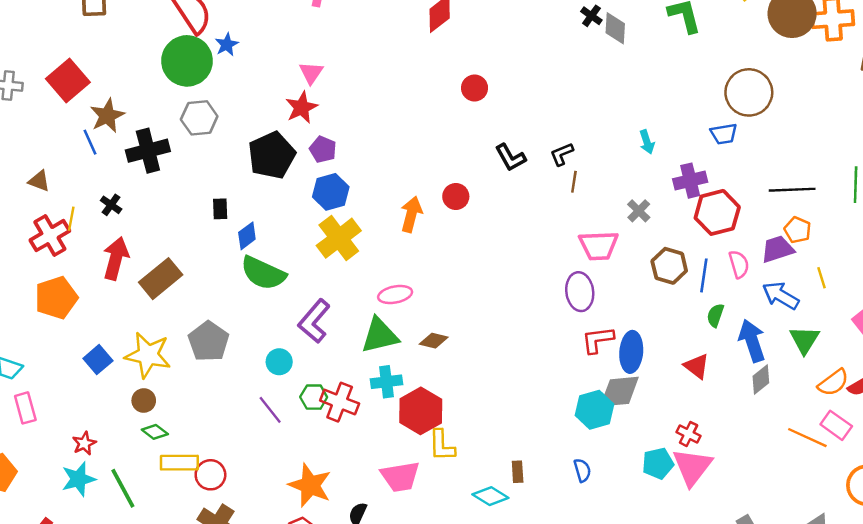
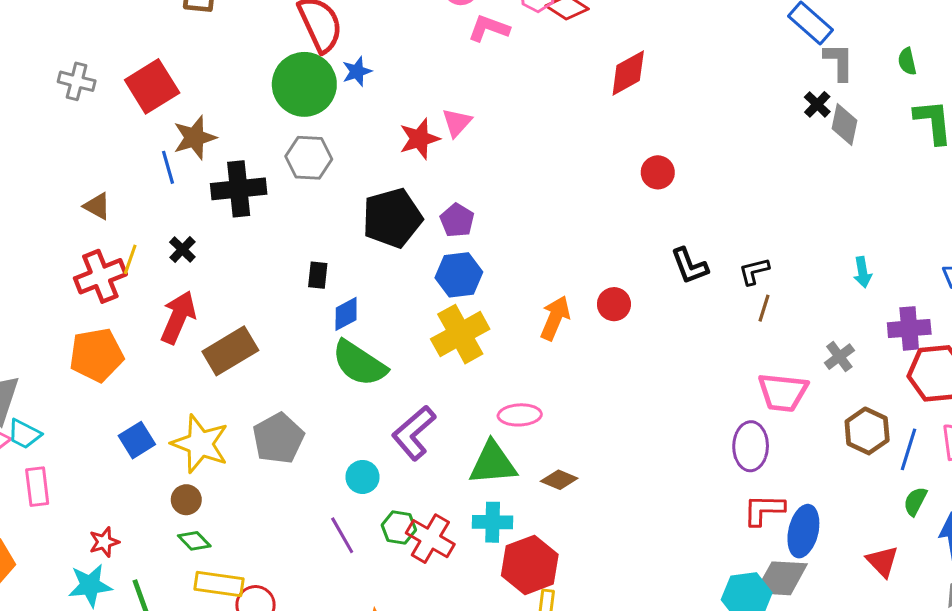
red star: (302, 107) -> (419, 139), moved

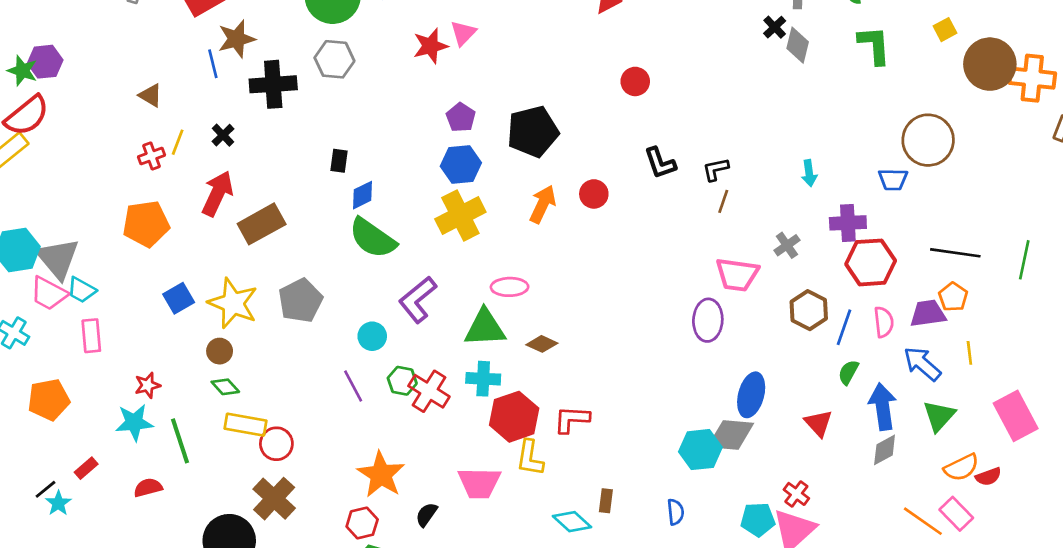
black pentagon: (392, 218) -> (533, 132), moved
red cross: (100, 276) -> (152, 156), size x0.6
red L-shape: (764, 510) -> (572, 419), moved

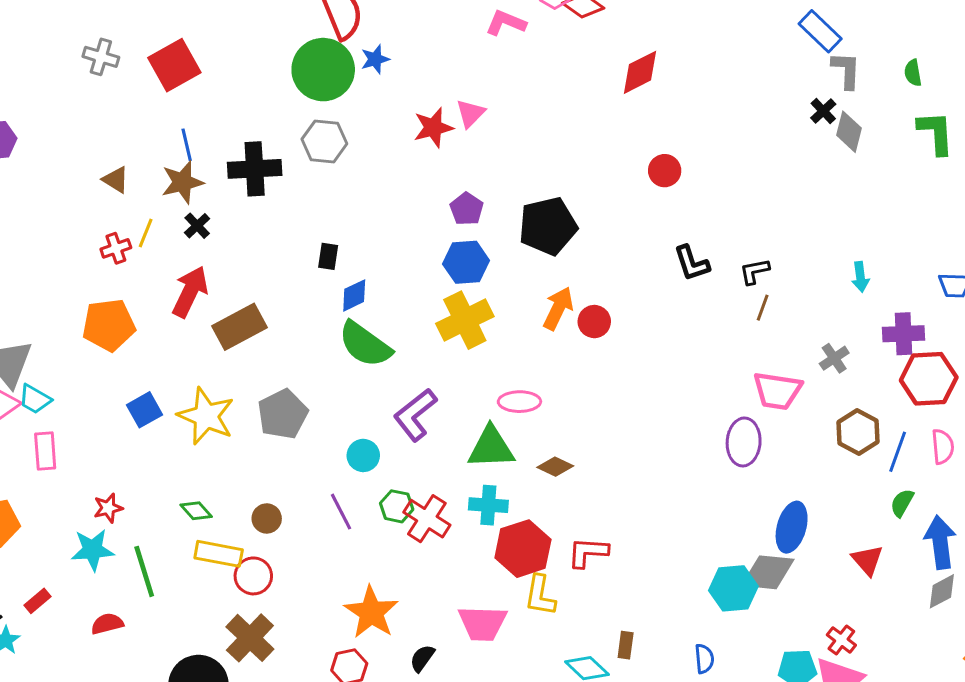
brown star: (237, 39) -> (182, 182), moved
red circle: (594, 194) -> (594, 322), moved
brown circle: (220, 351) -> (267, 518), moved

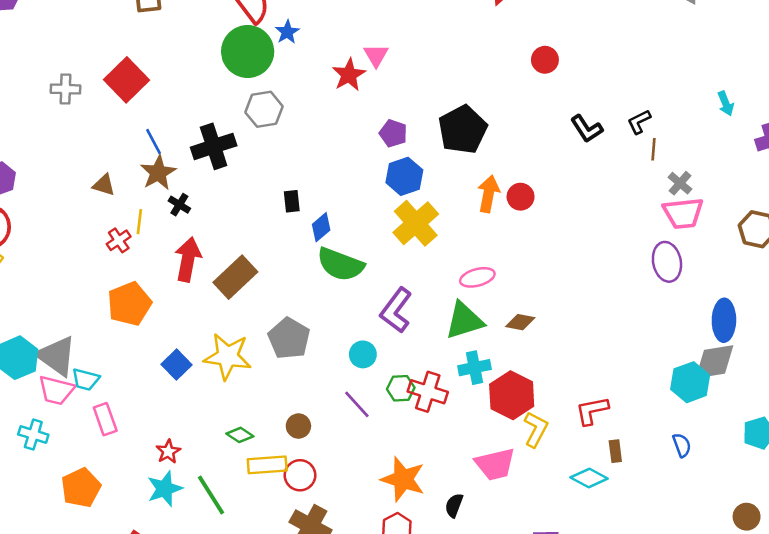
gray cross: (834, 358) -> (680, 183), moved
red L-shape: (588, 552) -> (592, 411), moved
yellow L-shape: (540, 595) -> (536, 429), turned -147

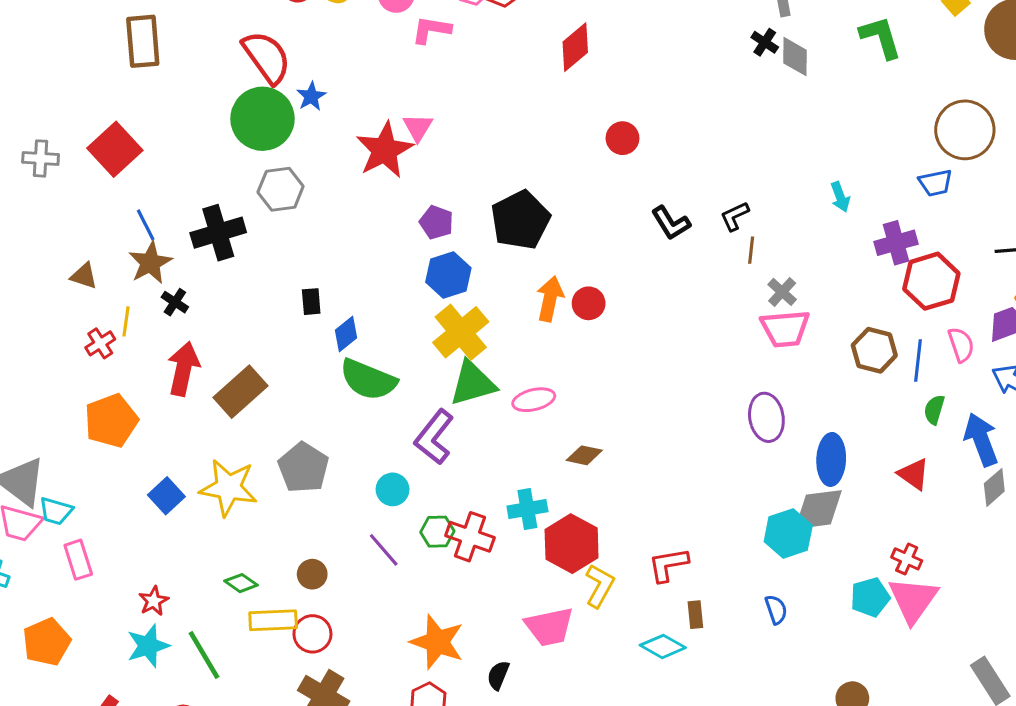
red star: (349, 75) -> (385, 150), size x1.4
purple ellipse: (667, 262) -> (766, 417), moved
green triangle: (464, 321) -> (473, 383), moved

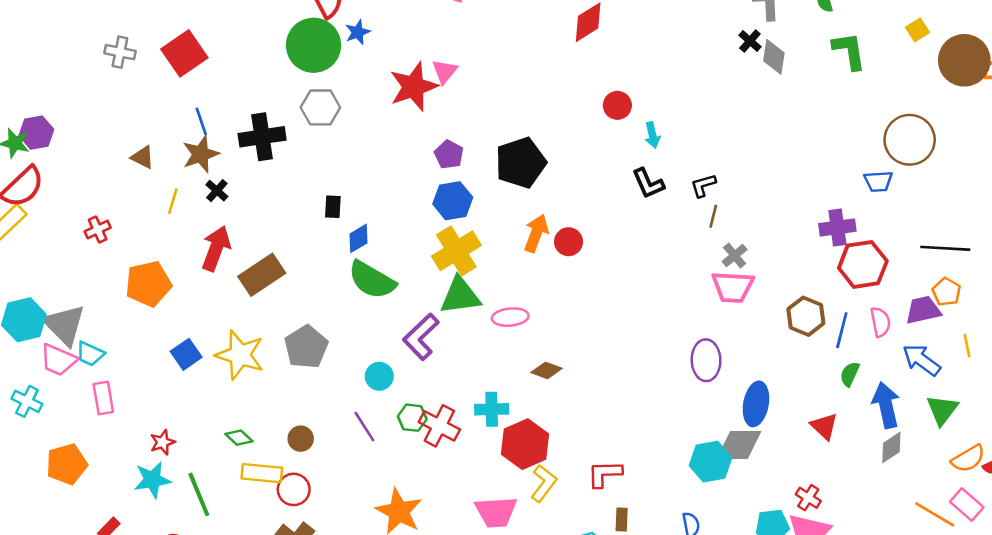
cyan arrow: (840, 197) -> (652, 135), moved
red cross: (100, 343) -> (98, 229), moved

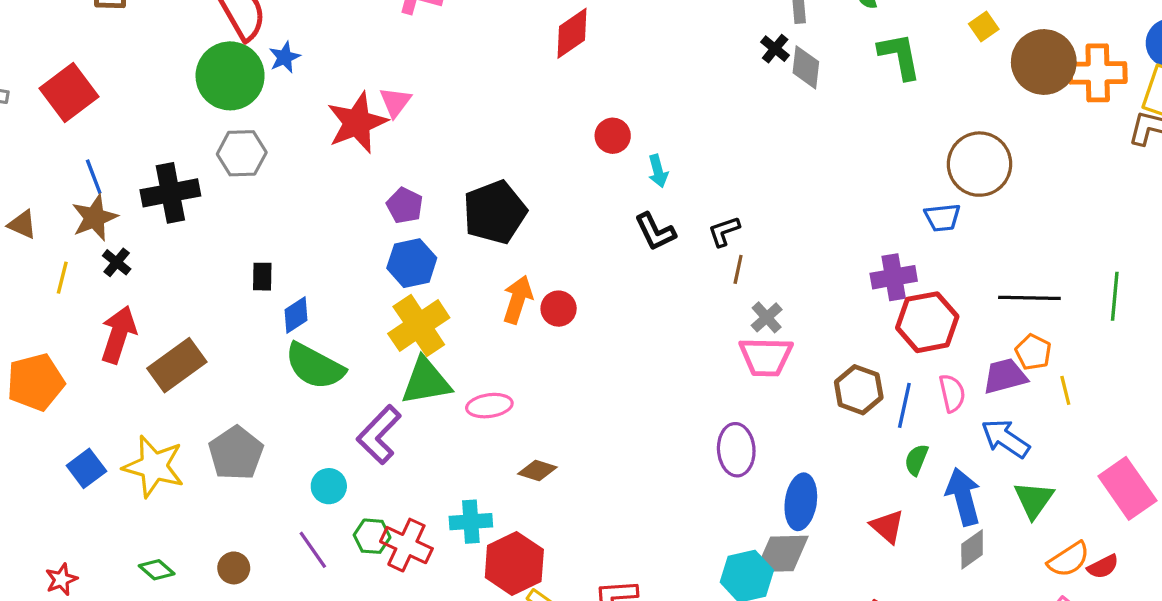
yellow line: (967, 346) -> (1065, 390), moved

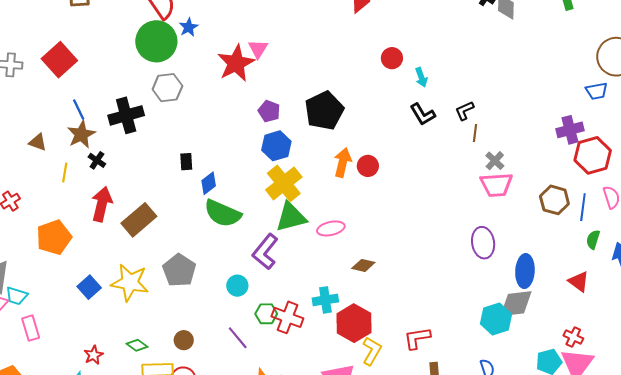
purple line: (313, 550) -> (238, 338), moved
red star: (61, 579) -> (93, 355), moved

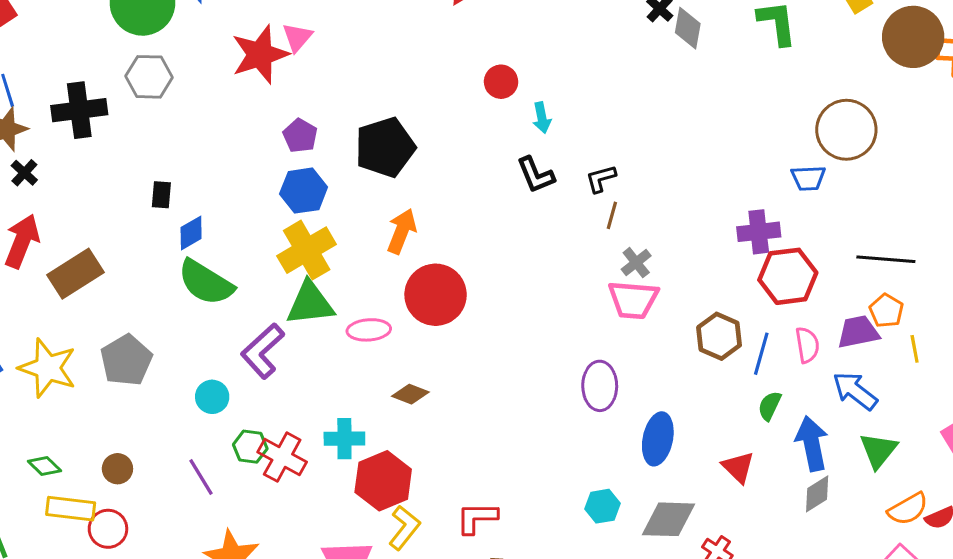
red circle: (368, 166) -> (436, 295), moved, size x1.8
gray diamond: (516, 304) -> (668, 519), moved
cyan hexagon: (496, 319) -> (603, 506), size x0.7

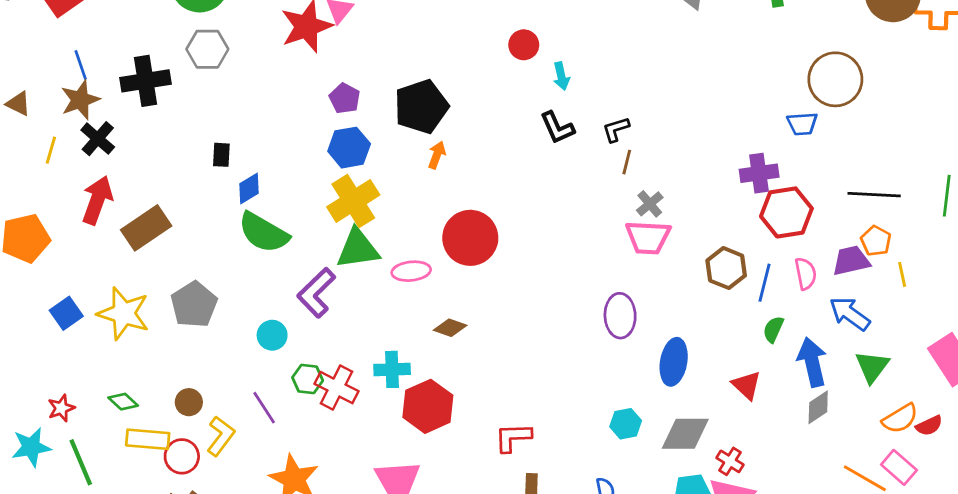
black cross: (24, 173) -> (98, 139), size x1.4
orange arrow: (402, 231) -> (437, 155), moved, size x0.7
yellow L-shape: (404, 528) -> (221, 436), moved

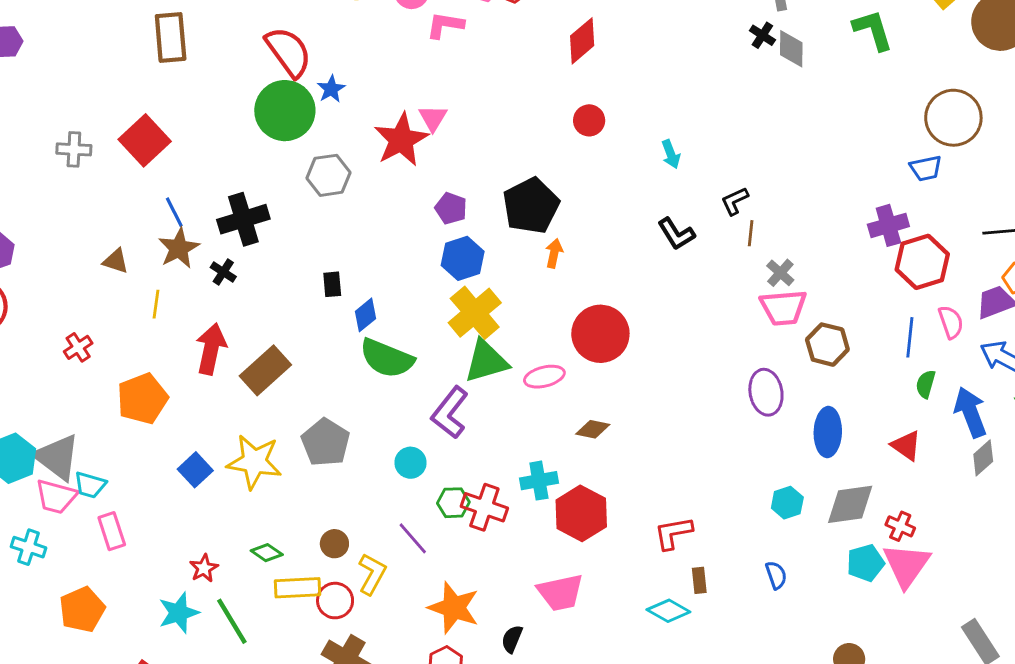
red circle: (524, 45) -> (589, 120), moved
gray hexagon: (207, 49) -> (328, 175), moved
black L-shape: (557, 128) -> (676, 234), moved
black cross: (98, 139) -> (223, 272), moved, size x0.7
brown hexagon: (726, 268) -> (827, 345), moved

